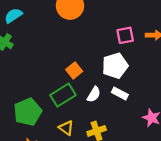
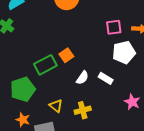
white pentagon: (115, 66) -> (124, 52), moved
green rectangle: (63, 95) -> (45, 65), moved

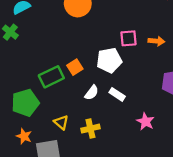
white pentagon: (124, 52) -> (109, 60), moved

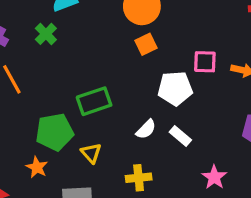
orange square: (75, 67) -> (146, 44), moved
yellow triangle: (61, 122) -> (91, 153), moved
orange star: (24, 136) -> (37, 167), moved

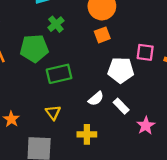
green cross: (46, 34) -> (56, 24), moved
green pentagon: (55, 132) -> (34, 48), moved
pink star: (214, 177) -> (146, 126), moved

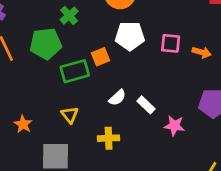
orange square: (102, 35) -> (101, 57), moved
white pentagon: (121, 70) -> (130, 36), moved
pink star: (146, 126) -> (174, 126), turned -30

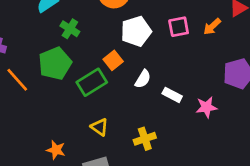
orange arrow: (202, 52) -> (212, 27), turned 138
white semicircle: (117, 98) -> (143, 79), moved

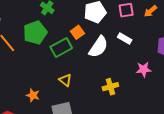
white semicircle: (143, 79) -> (98, 47), size x1.6
white rectangle: (172, 95) -> (125, 39), moved
yellow cross: (145, 139) -> (110, 87), moved

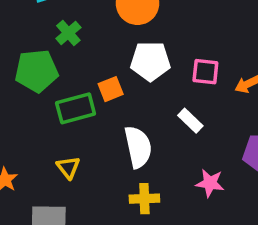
white semicircle: (98, 47) -> (138, 147), moved, turned -60

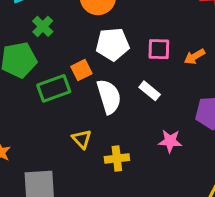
white semicircle: (138, 147) -> (109, 97), moved
yellow triangle: (68, 167) -> (82, 139), moved

